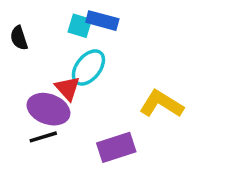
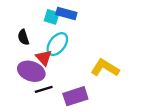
black semicircle: (19, 38) -> (23, 37), moved
black line: (43, 137) -> (44, 89), moved

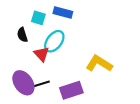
cyan square: (52, 17) -> (38, 18), moved
purple ellipse: (31, 71) -> (23, 83), moved, turned 35

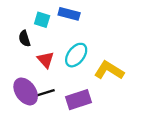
cyan ellipse: (54, 41) -> (76, 55), moved

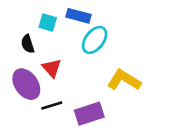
cyan ellipse: (76, 55) -> (95, 40), moved
purple ellipse: (26, 91) -> (26, 84), moved

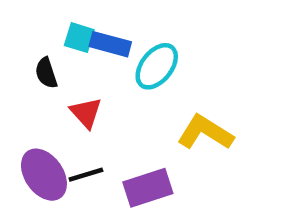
blue rectangle: (79, 16) -> (110, 44), moved
purple ellipse: (26, 84) -> (44, 175), moved

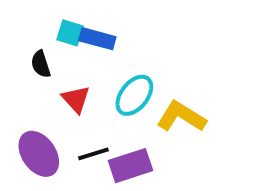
cyan ellipse: (157, 66) -> (134, 95), moved
black line: (86, 175) -> (93, 154), moved

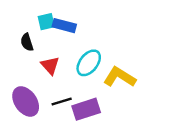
cyan square: (70, 33) -> (46, 22), turned -30

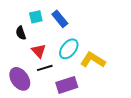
blue rectangle: (64, 26) -> (60, 19), moved, turned 36
black line: (62, 101) -> (45, 68), moved

